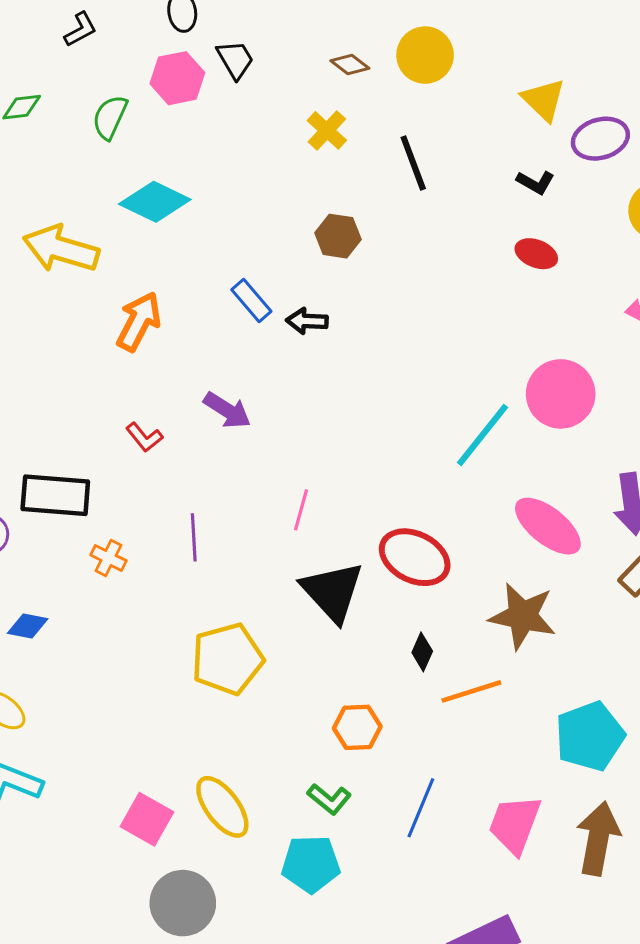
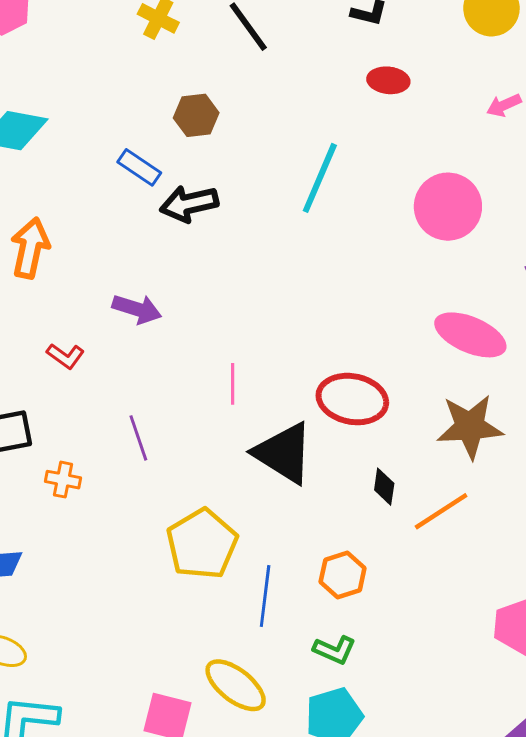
blue rectangle: (251, 301) -> (139, 167), moved
black arrow: (307, 321) -> (189, 204), size x1.4
cyan line: (482, 435) -> (320, 178), moved
blue line: (421, 808) -> (265, 596), moved

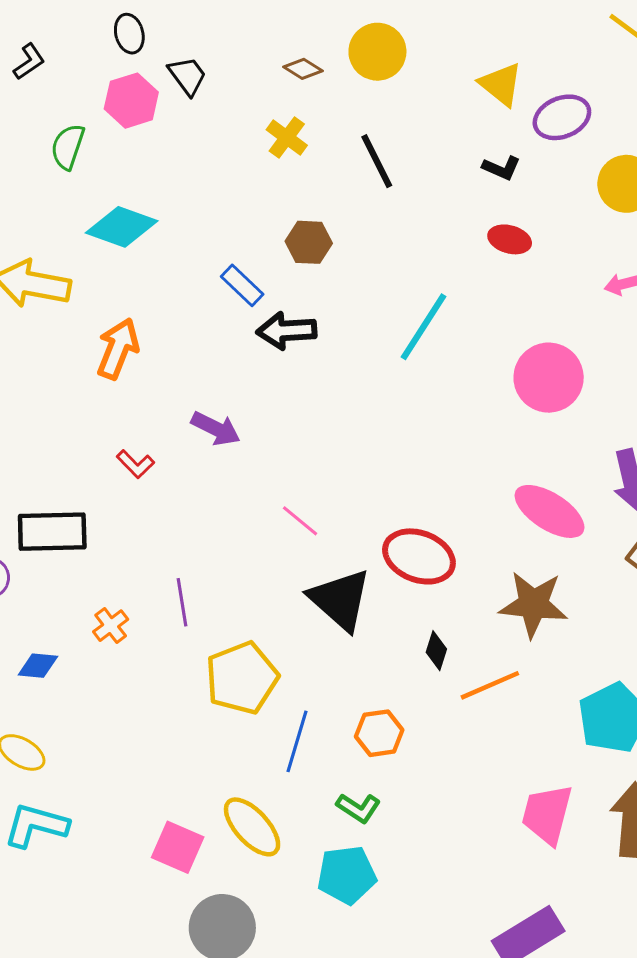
pink line: (233, 384) -> (300, 521), turned -60
purple line: (138, 438) -> (182, 602), moved
orange cross: (63, 480) -> (111, 626), moved, turned 32

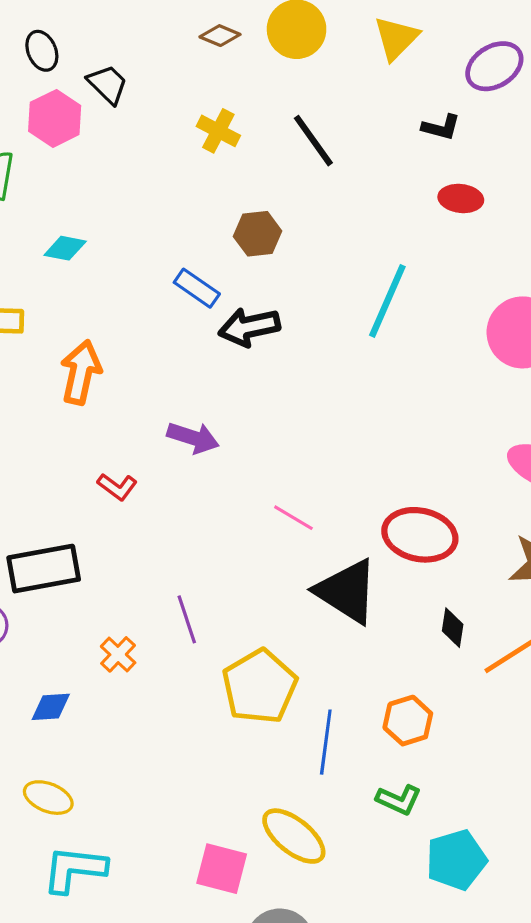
brown diamond: (303, 69) -> (220, 36), moved
yellow triangle: (501, 84) -> (396, 38), moved, turned 45
cyan diamond: (122, 227) -> (65, 248), size x0.6
cyan pentagon: (347, 875) -> (456, 860), moved

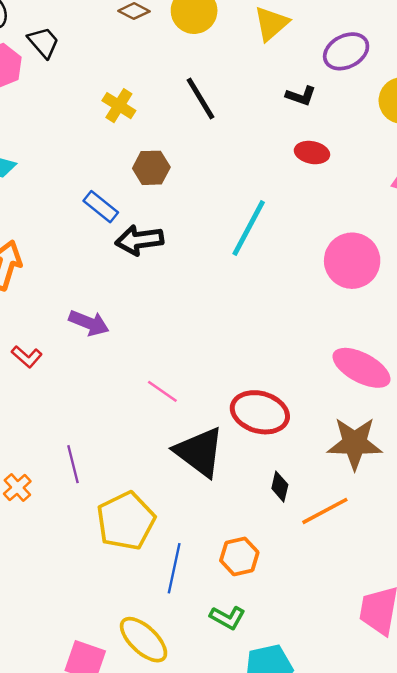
yellow cross: (218, 131) -> (119, 106), moved

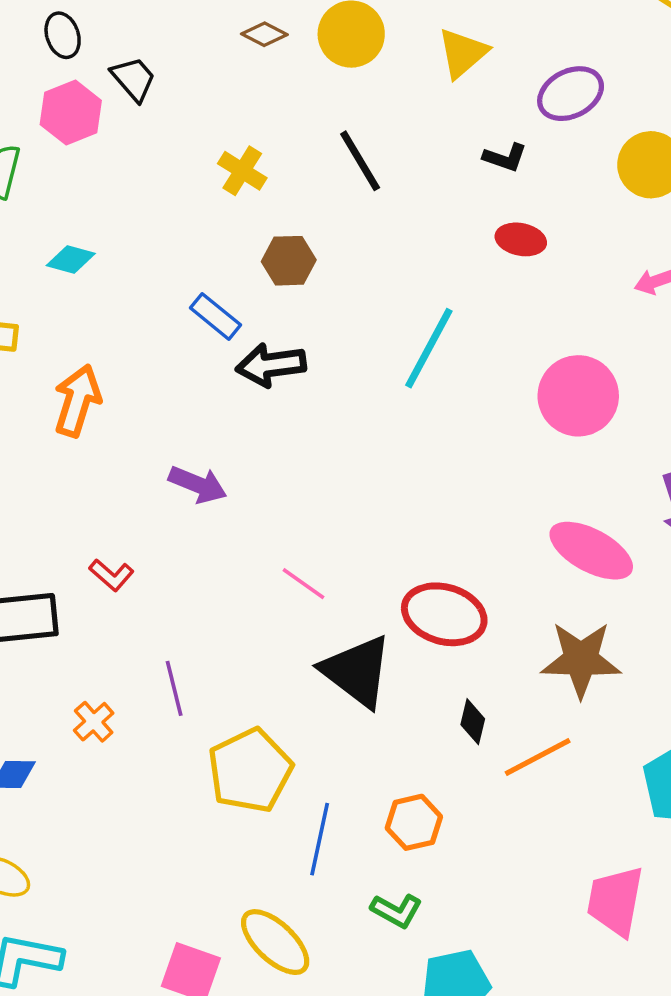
red L-shape: (27, 357) -> (111, 575), moved

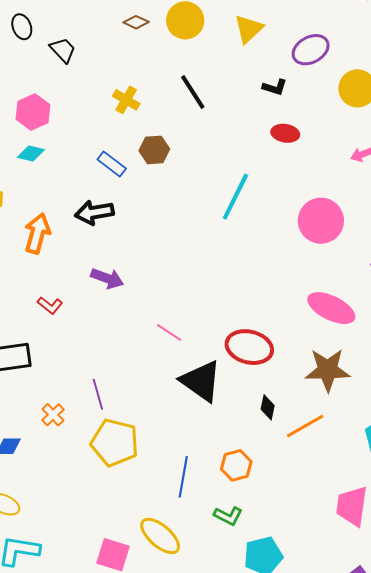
pink hexagon: (71, 113) -> (33, 112), moved
blue rectangle: (215, 316) -> (112, 164), moved
black arrow: (271, 365) -> (94, 212), moved
red L-shape: (111, 575) -> (50, 305), moved
yellow pentagon: (250, 771) -> (115, 443), moved, turned -30

